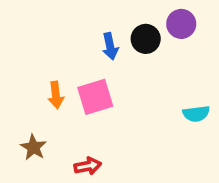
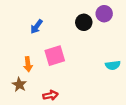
blue arrow: (110, 46) -> (37, 27), moved, turned 48
orange arrow: (56, 95) -> (28, 64), moved

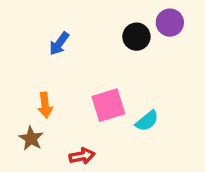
pink square: (55, 56) -> (108, 105), moved
cyan semicircle: (113, 65) -> (147, 121), moved, turned -32

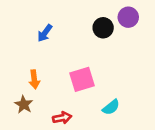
cyan semicircle: (147, 121) -> (111, 107), moved

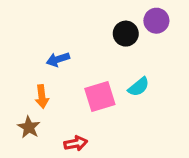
blue arrow: (45, 33) -> (58, 59), moved, turned 36
cyan semicircle: (111, 107) -> (139, 87), moved

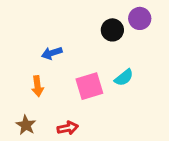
brown star: (29, 127) -> (26, 125), moved

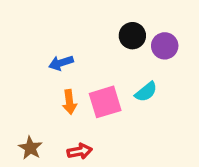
purple circle: (140, 18) -> (165, 46), moved
orange arrow: (37, 86) -> (69, 102), moved

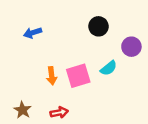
purple circle: (165, 46) -> (131, 47), moved
blue arrow: (61, 63) -> (33, 33), moved

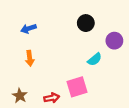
orange arrow: (52, 76) -> (30, 58), moved
pink square: (78, 76) -> (77, 87), moved

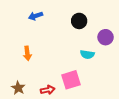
blue arrow: (29, 29) -> (35, 16), moved
cyan semicircle: (95, 59) -> (87, 54), turned 48

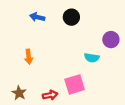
blue arrow: (35, 16) -> (37, 17), turned 32
black circle: (79, 21) -> (71, 17), moved

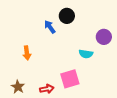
blue arrow: (37, 17) -> (50, 27), moved, turned 40

